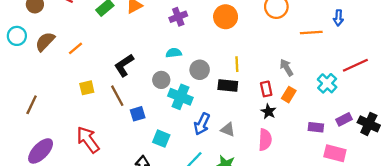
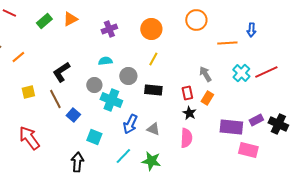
yellow line: (237, 64) -> (153, 59), moved, turned 32
cyan cross: (327, 83) -> (241, 73), moved
blue square: (138, 114) -> (73, 115), turned -32
purple rectangle: (316, 127) -> (231, 127), size x1.6

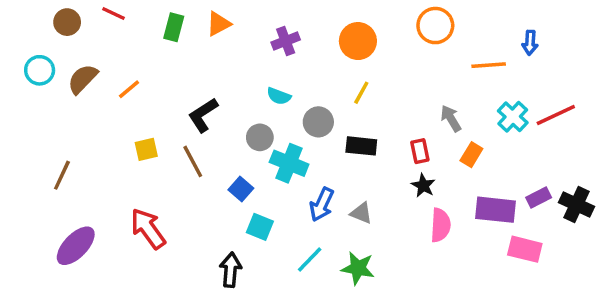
green rectangle: (44, 21) -> (174, 27), turned -35
cyan semicircle: (105, 61) -> (279, 96), turned -152
orange rectangle: (207, 98) -> (471, 155), moved
blue square: (73, 115) -> (241, 189), moved
pink semicircle: (186, 138) -> (440, 225), moved

